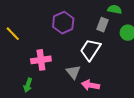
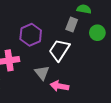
purple hexagon: (63, 23) -> (31, 35), moved

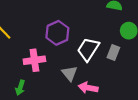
gray rectangle: (72, 24) -> (113, 53), moved

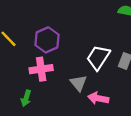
purple hexagon: (57, 33) -> (47, 40), moved

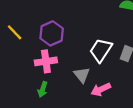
green arrow: (26, 98) -> (43, 89), moved
pink arrow: (98, 98) -> (101, 89), turned -36

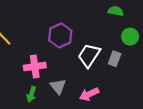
purple hexagon: (52, 33) -> (60, 35), moved
gray triangle: (82, 75) -> (58, 86), moved

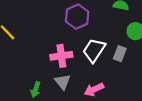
purple hexagon: (60, 35) -> (77, 17), moved
pink cross: (35, 67) -> (61, 56), moved

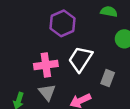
gray rectangle: (120, 54) -> (108, 78), moved

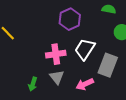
gray rectangle: (108, 78) -> (108, 65), size x1.6

